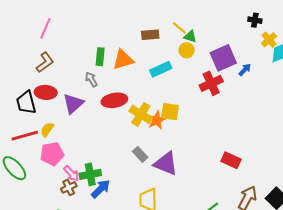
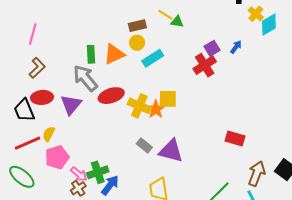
yellow circle: (187, 50) -> (137, 43), moved
purple square: (223, 58) -> (212, 48), moved, size x0.6
gray arrow: (91, 79) -> (85, 78), size x1.8

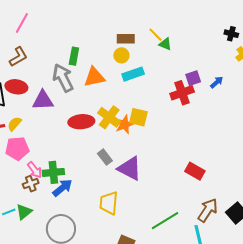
orange triangle: (114, 54) -> (94, 77), moved
red ellipse: (111, 96) -> (81, 122), moved
purple triangle: (71, 105) -> (43, 100), turned 35

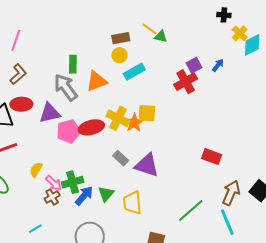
yellow semicircle: (14, 124) -> (36, 170), moved
pink pentagon: (17, 148) -> (68, 131), moved
green triangle: (24, 212) -> (106, 194), moved

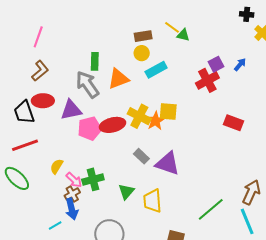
red rectangle: (212, 157) -> (233, 123), moved
blue arrow: (84, 196) -> (72, 209), moved, turned 125

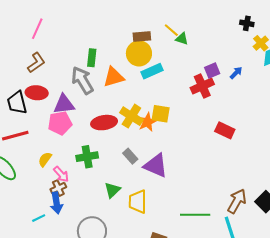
yellow circle: (142, 53) -> (139, 53), size x1.6
pink pentagon: (90, 129) -> (60, 123), moved
green cross: (93, 179) -> (87, 157), moved
green line: (211, 209) -> (195, 215), turned 36

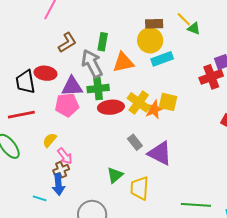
brown L-shape: (36, 63) -> (67, 43), moved
green cross: (87, 157) -> (98, 89), moved
cyan line: (39, 218) -> (40, 198), turned 40

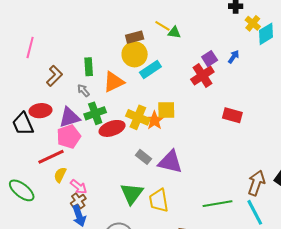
gray arrow: (92, 64) -> (83, 91), size x0.5
red line: (21, 115) -> (51, 157), moved
green triangle: (115, 175) -> (132, 194), size x1.4

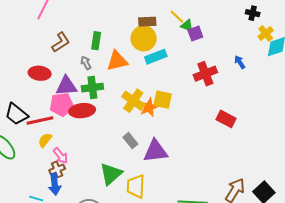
blue arrow: (233, 57) -> (240, 62), turned -80
purple square: (210, 59) -> (195, 33), moved
black trapezoid: (23, 124) -> (16, 114), moved, turned -40
red ellipse: (112, 128) -> (82, 111), moved
purple triangle: (170, 162) -> (155, 151), turned -32

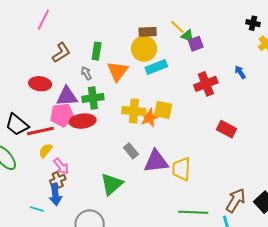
orange triangle: (117, 61) -> (118, 71), turned -40
yellow cross: (133, 101) -> (134, 111), turned -30
yellow trapezoid: (136, 186) -> (181, 169), moved

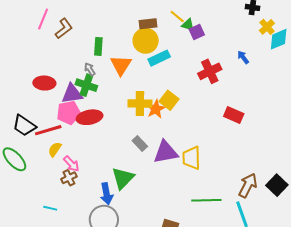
brown L-shape: (61, 53) -> (64, 29), moved
green cross: (93, 98) -> (86, 85), moved, turned 30
yellow square: (163, 110) -> (169, 100), turned 30
blue arrow: (55, 195) -> (107, 194), moved

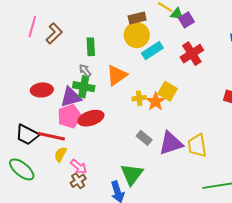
orange triangle: (121, 65) -> (117, 75), moved, turned 30
red cross: (210, 71) -> (192, 54), moved
yellow cross: (140, 104) -> (139, 98), size x0.6
red line: (48, 130) -> (52, 136), turned 36

